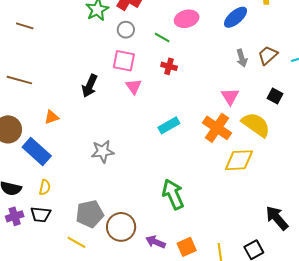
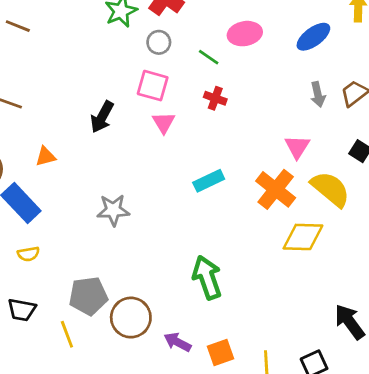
yellow semicircle: (45, 187) -> (28, 254), turned 63
black trapezoid: (41, 214) -> (22, 310), moved
yellow line: (77, 242) -> (67, 334), turned 36

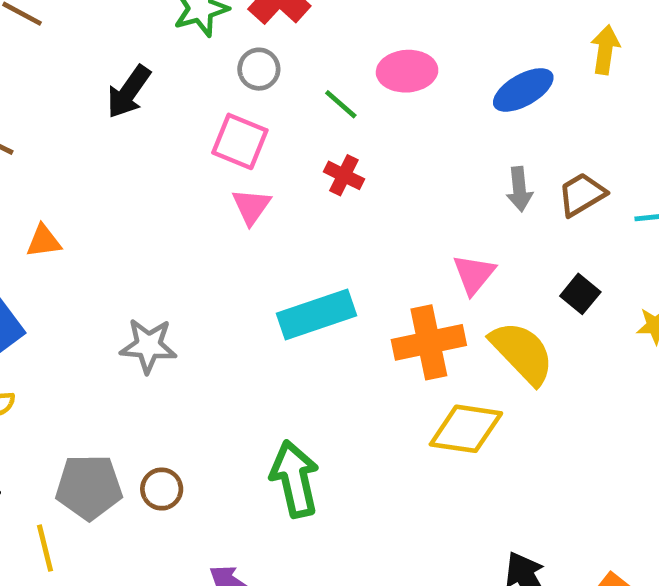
black arrow: (102, 117) -> (129, 92), moved
cyan rectangle: (209, 181) -> (316, 315), size x1.4
orange cross: (276, 189) -> (429, 342), turned 33
brown circle: (131, 318) -> (162, 489), moved, size x0.6

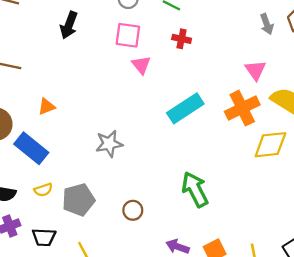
gray pentagon: (89, 487) -> (79, 200), moved

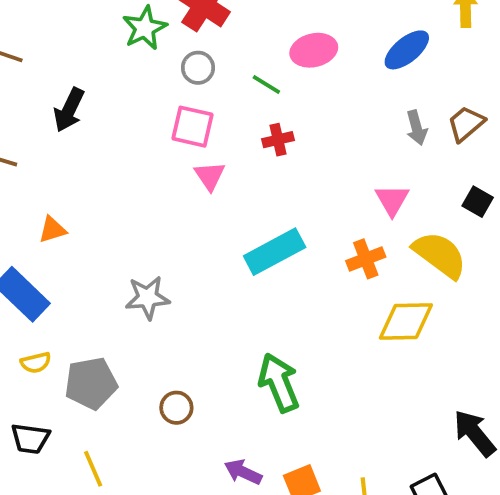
black arrow: (69, 25) -> (69, 110), moved
red cross: (182, 39) -> (278, 140), turned -30
orange cross: (242, 108) -> (366, 259), size x0.7

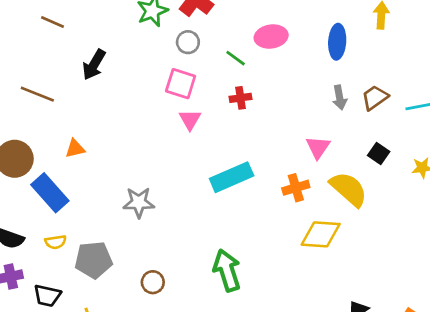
blue ellipse: (407, 50) -> (337, 42), turned -52

